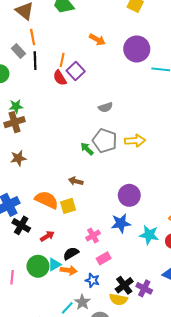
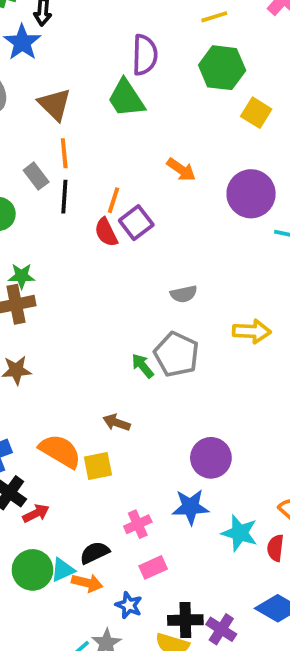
yellow arrow: (135, 141) -> (252, 331), moved
red arrow: (47, 236) -> (36, 513), moved
black cross: (124, 285) -> (185, 620), turned 30

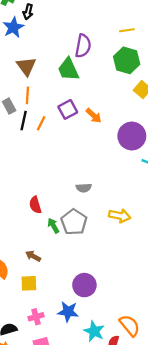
orange line: (113, 200) -> (41, 123), moved
purple square: (136, 223) -> (68, 109), moved
red semicircle: (106, 232) -> (35, 205), moved
yellow square: (98, 466) -> (29, 283), moved

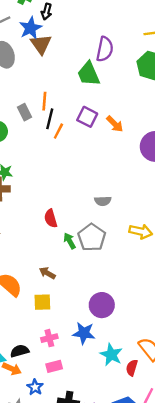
brown triangle: (26, 66) -> (41, 44), moved
purple square: (68, 109) -> (87, 117), turned -36
black line: (24, 121) -> (50, 119), moved

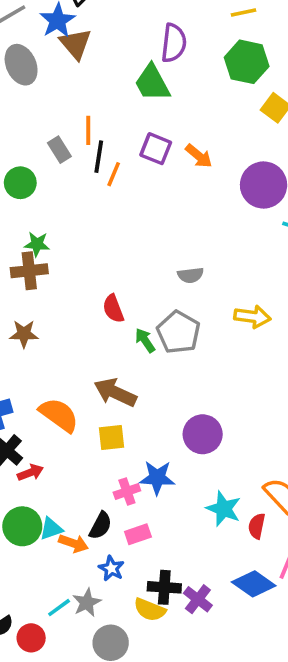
brown arrow: (47, 273) -> (115, 392), size x1.6
blue star: (84, 333) -> (157, 478), moved
black semicircle: (20, 351) -> (100, 526), moved, turned 138

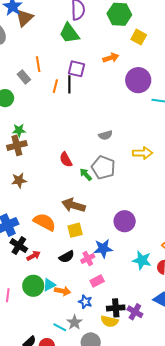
brown triangle: (76, 44) -> (24, 18), turned 36
orange arrow: (199, 156) -> (111, 58), moved, turned -49
black line: (99, 157) -> (69, 84), moved
black semicircle: (100, 526) -> (67, 257), moved, turned 42
cyan line: (59, 608) -> (60, 327), turned 72

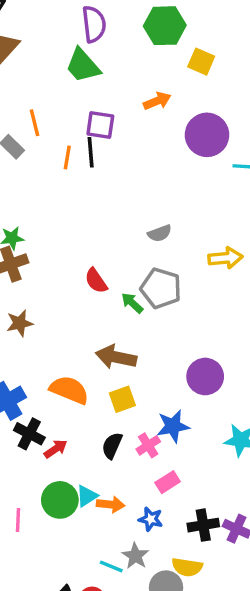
black semicircle: (67, 257) -> (112, 446), turned 147
yellow semicircle: (109, 321) -> (187, 567), moved

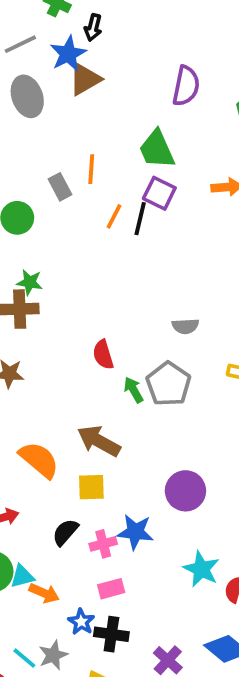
green trapezoid: (83, 65) -> (157, 149), moved
black cross: (203, 525) -> (111, 634), moved

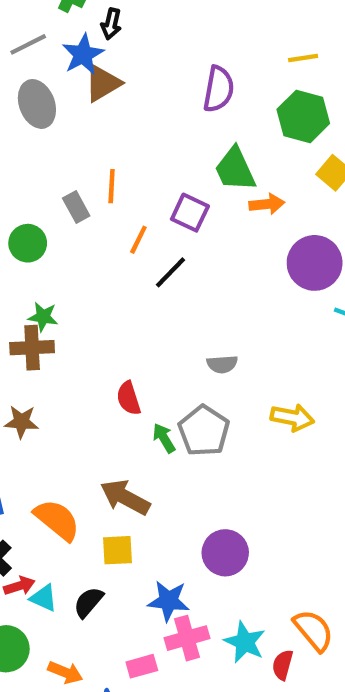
green trapezoid: (157, 149) -> (235, 169), moved
black line: (140, 219) -> (170, 272), moved, turned 32
pink cross: (103, 544) -> (187, 638), moved, size x1.4
cyan triangle: (22, 576) -> (44, 598), moved, turned 40

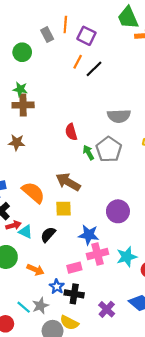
purple square: (190, 213) -> (86, 36), moved
orange line: (138, 240) -> (78, 62), moved
green star: (43, 317) -> (20, 89), moved
gray semicircle: (222, 364) -> (119, 116), size x1.5
cyan star: (245, 642) -> (127, 257), turned 30

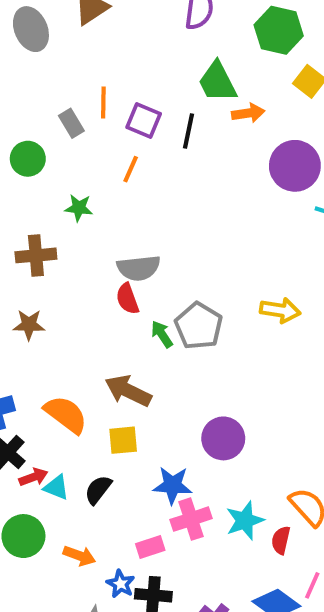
black line: (94, 69) -> (188, 131), moved, turned -30
green star: (20, 89) -> (79, 208), moved
gray semicircle: (119, 116) -> (139, 268), moved

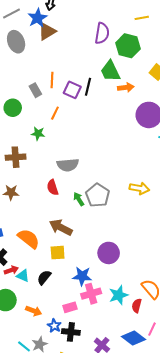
green hexagon: (279, 30) -> (128, 46), moved
black line: (188, 131) -> (88, 87), moved
orange line: (131, 169) -> (55, 113), moved
red semicircle: (127, 299) -> (53, 187), moved

